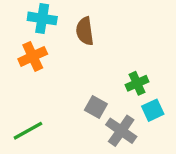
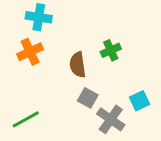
brown semicircle: (85, 31) -> (78, 65), moved
green cross: (137, 83) -> (111, 50), moved

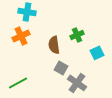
cyan square: (140, 101) -> (97, 53), moved

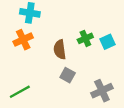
cyan square: (97, 53) -> (108, 42), moved
gray cross: (77, 83) -> (102, 91), moved, turned 30

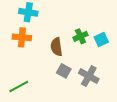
orange cross: (23, 40) -> (22, 37), turned 30
gray cross: (102, 91) -> (89, 76), moved, turned -36

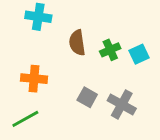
orange cross: (22, 37) -> (34, 79), moved
brown semicircle: (56, 47) -> (77, 43), moved

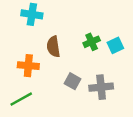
brown semicircle: (77, 43) -> (53, 47), moved
gray cross: (122, 104) -> (101, 87), turned -35

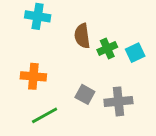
brown semicircle: (53, 47) -> (82, 36), moved
green line: (21, 99) -> (45, 115), moved

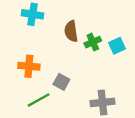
gray square: (85, 94) -> (61, 82), moved
gray cross: (118, 101) -> (102, 102), moved

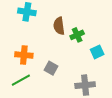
cyan square: (117, 46) -> (97, 52), moved
green line: (39, 100) -> (21, 80), moved

